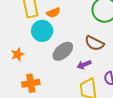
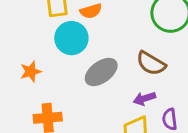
purple arrow: (84, 65) -> (144, 98), moved

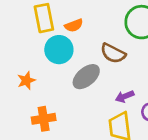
brown semicircle: (151, 63) -> (113, 53), moved

